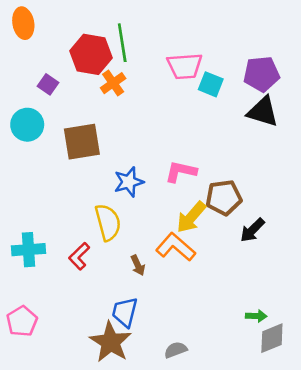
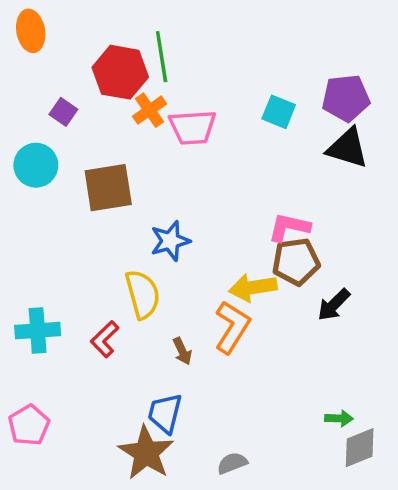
pink trapezoid: (185, 66) -> (193, 127), moved
pink L-shape: (181, 172) -> (289, 227), moved
yellow arrow: (191, 217) -> (253, 287), turned 40
orange L-shape: (176, 247) -> (232, 327), turned 81

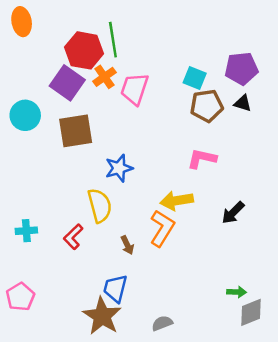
purple square: (63, 112) -> (67, 83), moved, size x1.8
pink trapezoid: (193, 127) -> (135, 89), turned 112
black triangle: (348, 148) -> (243, 103), size x0.6
brown pentagon: (296, 262) -> (207, 106), moved
cyan cross: (38, 331) -> (26, 231), size x0.7

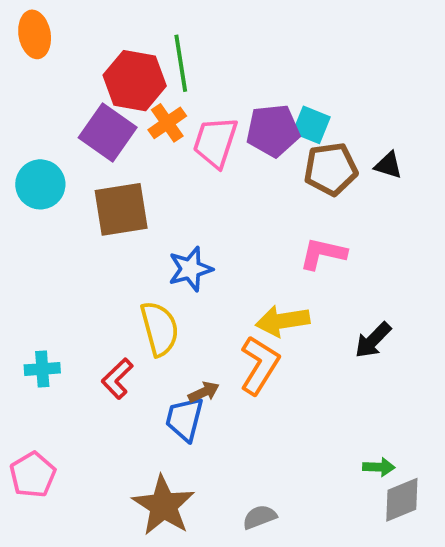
purple pentagon: (241, 68) -> (273, 131), moved
brown arrow: (127, 245) -> (204, 392), turned -90
blue trapezoid: (115, 288) -> (185, 419), moved

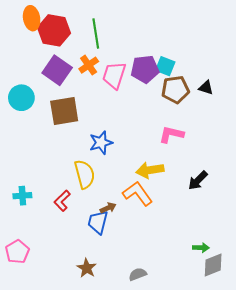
orange ellipse: (35, 34) -> (32, 18), moved
red hexagon: (135, 81) -> (54, 30), moved
orange L-shape: (260, 365) -> (138, 194), turned -68
brown star: (163, 506) -> (87, 268), size x0.6

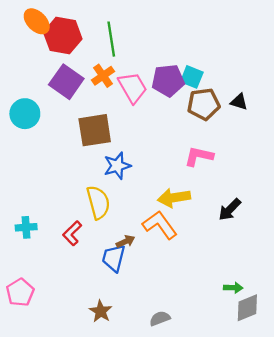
orange ellipse: (32, 18) -> (37, 21), turned -35
pink trapezoid: (114, 75) -> (133, 88), turned 132
brown square: (64, 111) -> (95, 130), moved

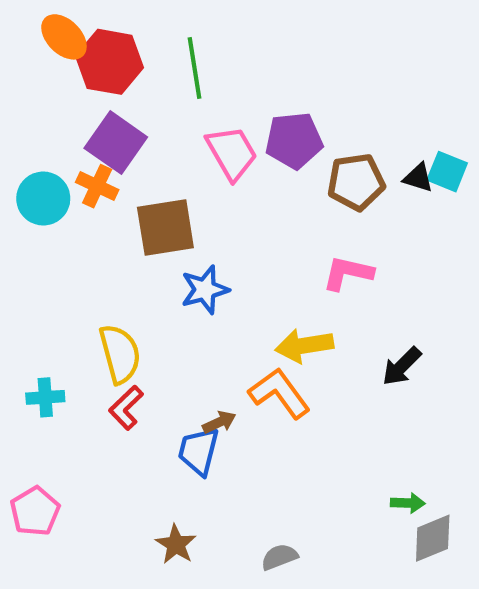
orange cross: (103, 76) -> (97, 186), moved, turned -30
cyan square: (192, 77) -> (447, 172), moved
yellow semicircle: (98, 202) -> (120, 354), moved

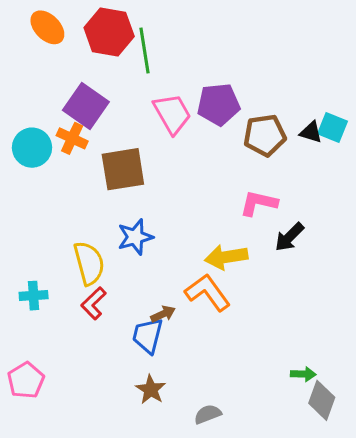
red hexagon: (110, 62) -> (109, 32), moved
blue star: (205, 290) -> (135, 237), moved
black arrow: (402, 366) -> (289, 237), moved
gray diamond: (433, 538) -> (322, 400), turned -48
brown star: (176, 544) -> (151, 390), moved

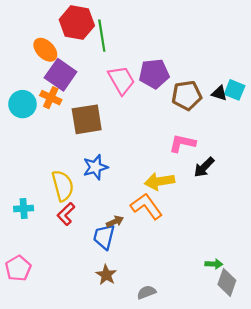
orange ellipse: (47, 27) -> (45, 50), moved

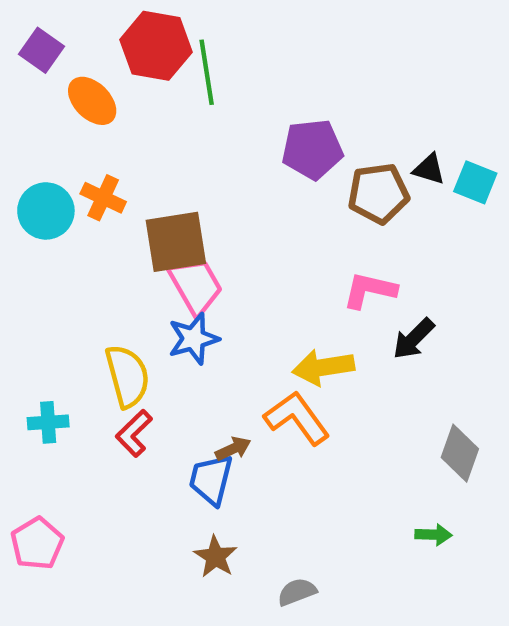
purple square: (61, 75) -> (42, 50), moved, size x0.7
pink trapezoid: (121, 80) -> (196, 286), moved
black triangle: (219, 93) -> (429, 169), moved
gray diamond: (227, 282) -> (460, 453), moved

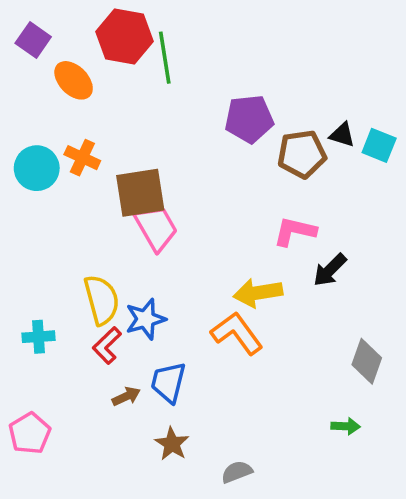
blue star: (193, 339) -> (146, 319), moved
brown arrow: (233, 449) -> (126, 396), moved

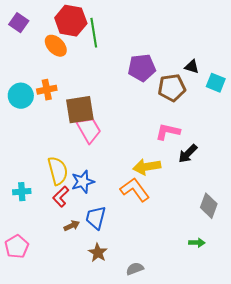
orange ellipse: (74, 80) -> (56, 46), moved
black triangle: (342, 135) -> (192, 67), moved
orange cross: (82, 158) -> (47, 90), turned -36

